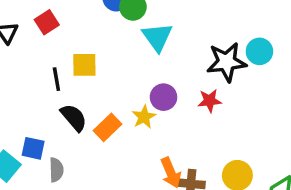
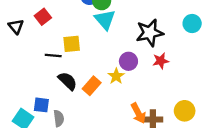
cyan triangle: (157, 37) -> (105, 20), moved
black star: (227, 62) -> (150, 33), moved
black line: (56, 79) -> (53, 56), turned -70

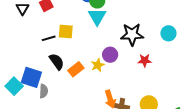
black line: (53, 56) -> (49, 38), turned -32
red star: (161, 61) -> (145, 60), moved
blue square: (41, 105) -> (31, 77), size x1.5

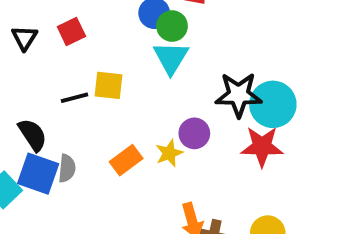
cyan circle: (168, 33) -> (273, 104), moved, size x1.5
red star: (145, 60) -> (262, 146), size x1.5
black semicircle: (57, 62) -> (33, 135), moved
gray semicircle: (44, 91) -> (67, 168), moved

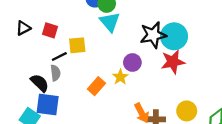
red square: (71, 31) -> (50, 30), moved, turned -35
black triangle: (25, 38) -> (23, 28), turned 42
gray semicircle: (67, 168) -> (55, 73), moved

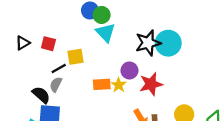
red star: (173, 62) -> (151, 84), moved
gray semicircle: (55, 73) -> (56, 84), turned -144
orange rectangle: (96, 86) -> (102, 84), moved, turned 48

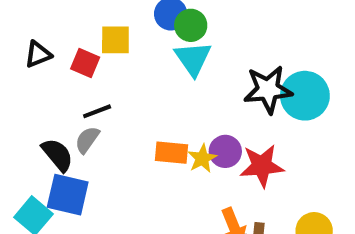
yellow square: (75, 57) -> (115, 40), moved
purple circle: (129, 70) -> (225, 151), moved

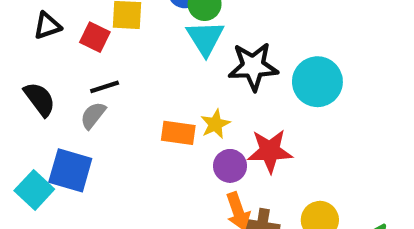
black star: (268, 90) -> (253, 66), moved
purple circle: (225, 151) -> (230, 166), moved
black semicircle: (57, 155) -> (40, 99), moved
yellow star: (202, 158) -> (215, 124), moved

